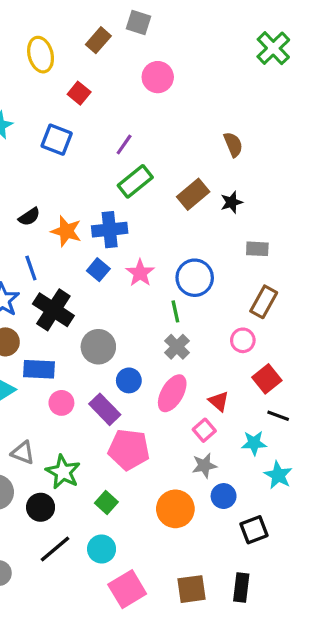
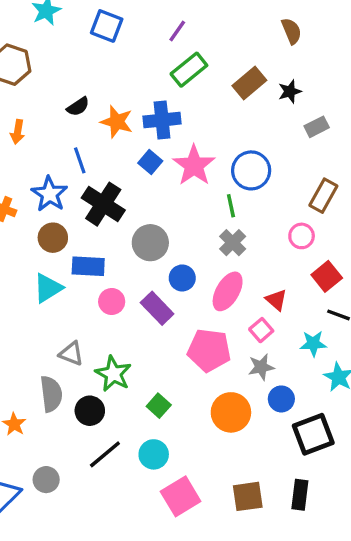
gray rectangle: (257, 249) -> (317, 127), moved, turned -30
pink star: (140, 273) -> (194, 165), size x1.4
pink pentagon: (129, 449) -> (209, 350), moved
black square: (254, 530) -> (313, 434), size x1.4

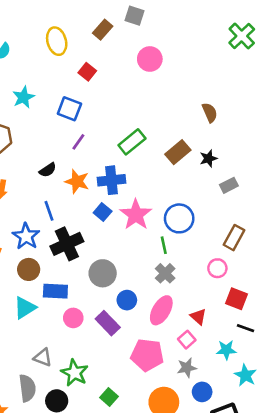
purple line: (177, 31) -> (78, 142), moved
black cross: (103, 204) -> (67, 244), turned 32
red square: (327, 276) -> (237, 299), turned -30

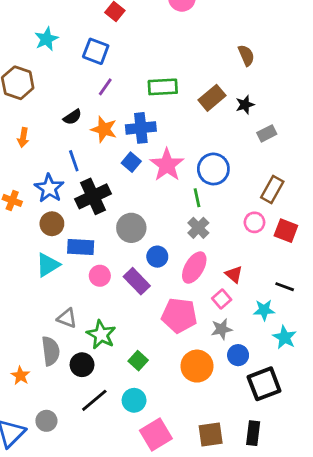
green rectangle: (132, 142) -> (163, 87), turned 36
red square: (237, 299) -> (286, 231), moved

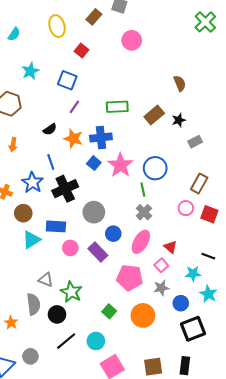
brown circle: (52, 224) -> (23, 213), moved
blue circle: (238, 355) -> (181, 303), moved
green square: (138, 361) -> (109, 311), moved

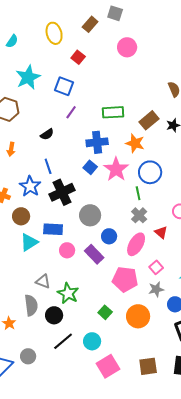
cyan star: (30, 71) -> (28, 77), size x1.4
orange star: (73, 139) -> (135, 143), moved
red triangle: (171, 247) -> (161, 232), moved

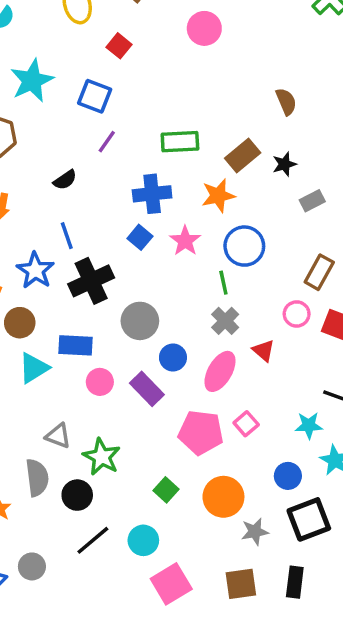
orange star: (135, 143) -> (218, 196), turned -30
pink star: (116, 169) -> (185, 241), size x0.7
pink square: (156, 267) -> (246, 424), moved
gray star: (156, 289) -> (255, 532), moved

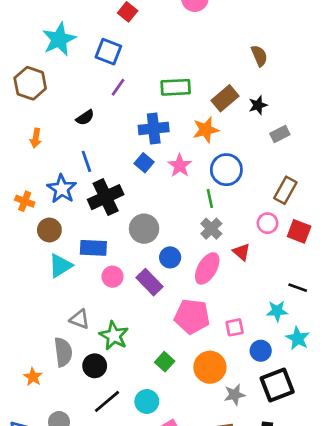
pink square: (246, 424) -> (235, 327), moved, turned 30

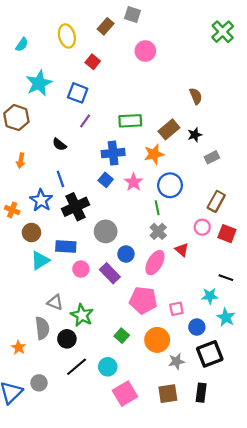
black semicircle: (85, 118) -> (59, 144), turned 72

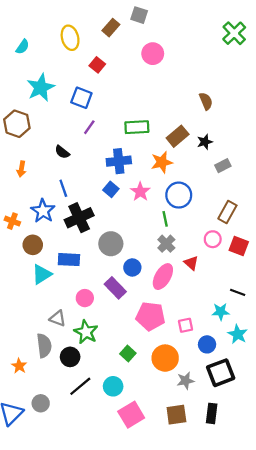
pink circle: (81, 269) -> (85, 298), moved

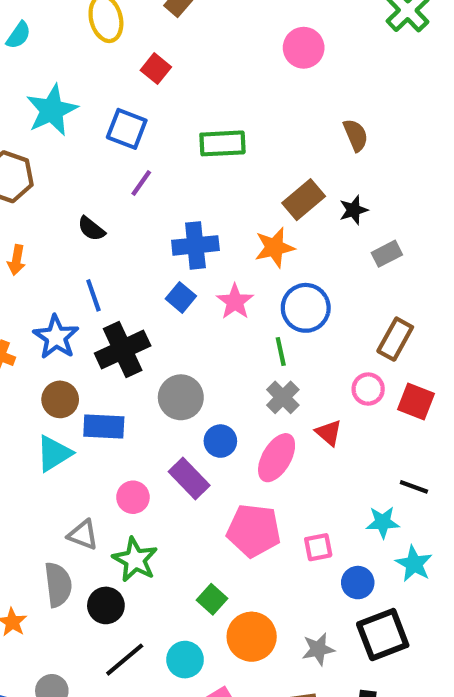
pink circle: (153, 54) -> (304, 48), moved
green rectangle: (137, 127) -> (222, 143), moved
brown circle: (33, 245) -> (60, 399), moved
orange circle: (165, 358) -> (252, 637), moved

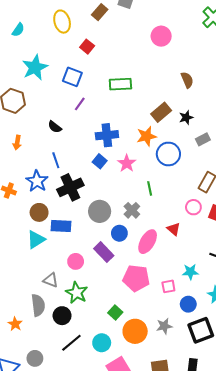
blue circle: (306, 308) -> (168, 154), moved
gray cross: (283, 397) -> (132, 210), moved
cyan star: (383, 522) -> (190, 272), moved
gray star: (318, 649) -> (164, 326), moved

